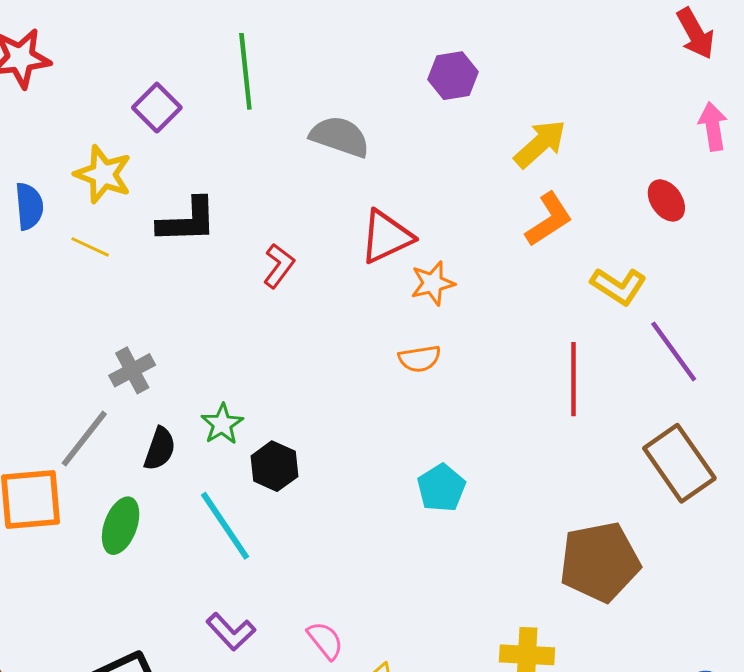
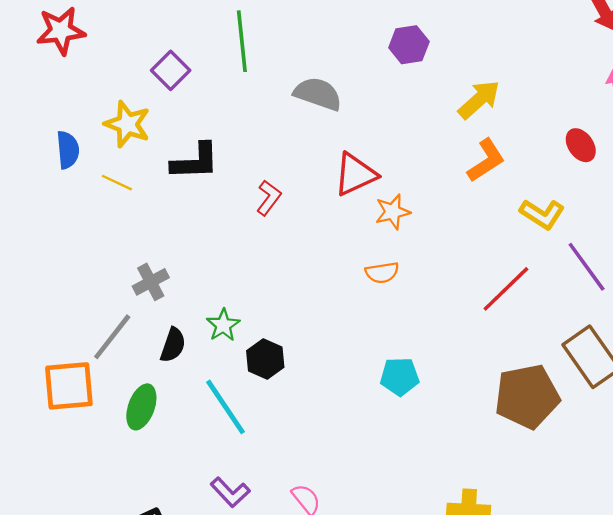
red line: (573, 379) -> (506, 289), turned 46
cyan pentagon: (441, 488) -> (400, 377), turned 30
brown pentagon: (600, 562) -> (527, 396), moved

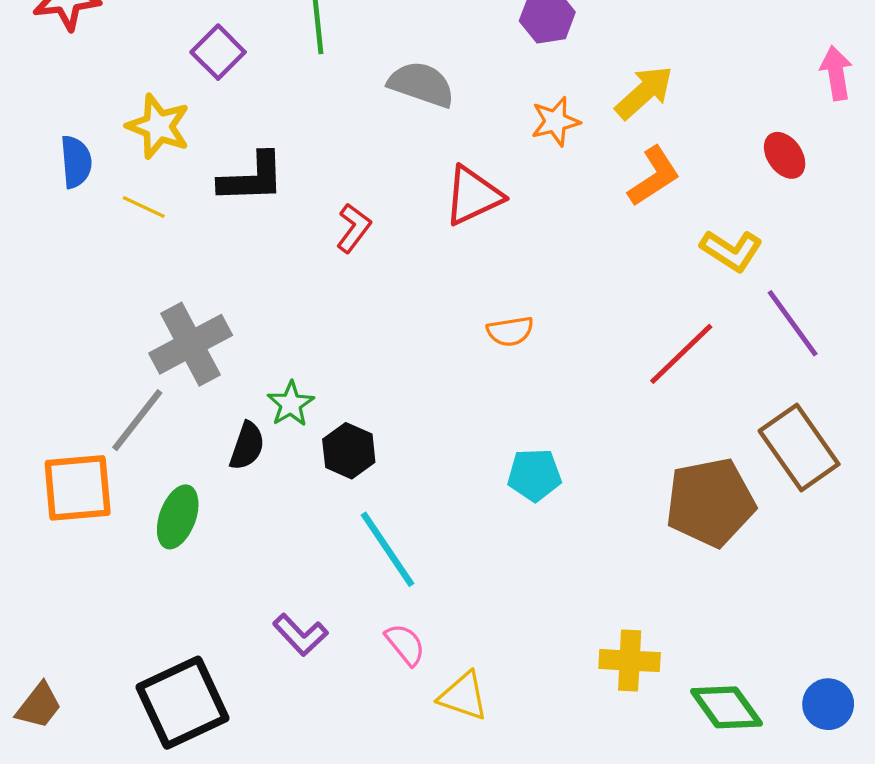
orange star: (393, 212) -> (555, 121), moved
gray cross: (151, 282) -> (191, 344), size x1.6
black semicircle: (173, 345) -> (247, 446), moved
cyan line: (226, 407) -> (387, 549), moved

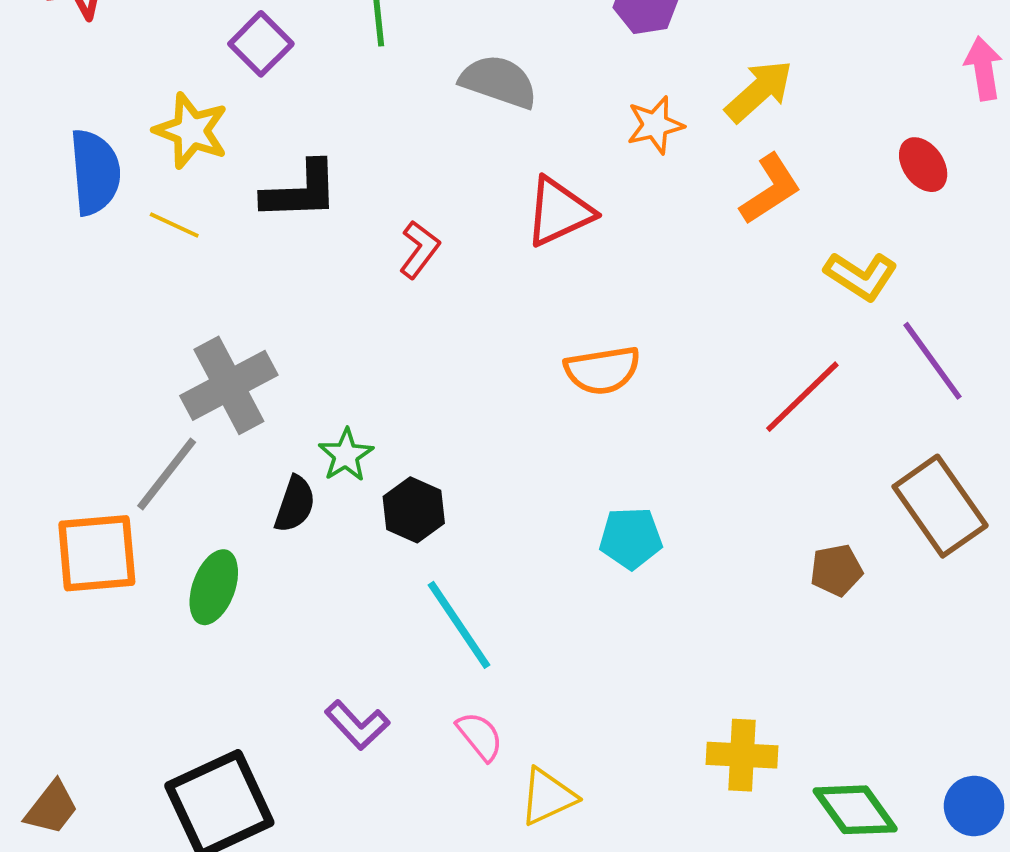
blue semicircle: (76, 162) -> (95, 172), size x1.4
orange semicircle: (510, 331) -> (602, 370), size x1.4
brown pentagon: (710, 502) -> (836, 570), size x0.5
yellow triangle: (463, 696) -> (548, 797), turned -44

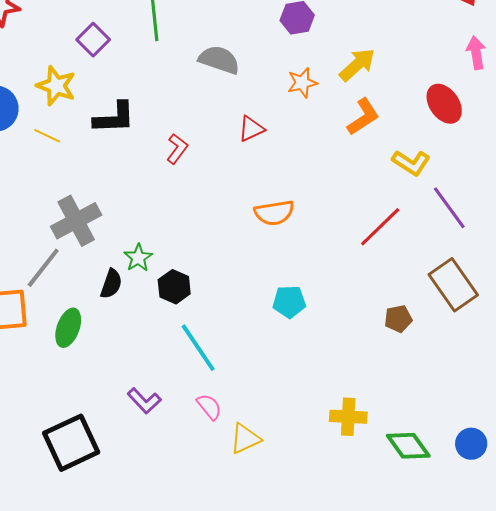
red ellipse: (923, 165) -> (444, 104), size x1.4
red triangle: (559, 212) -> (251, 129), size x0.7

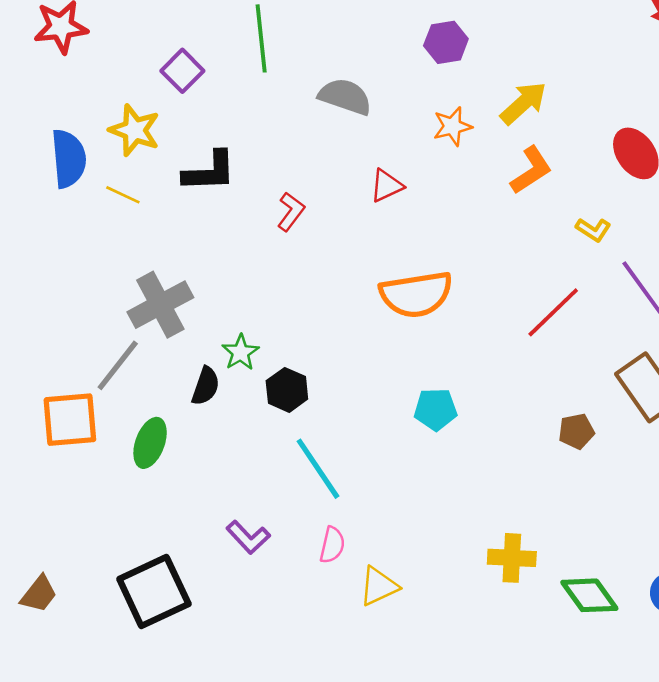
yellow L-shape: (411, 163) -> (593, 230), size x0.7
orange semicircle: (274, 213) -> (416, 294), size x1.4
pink semicircle: (209, 407) -> (332, 545), turned 52

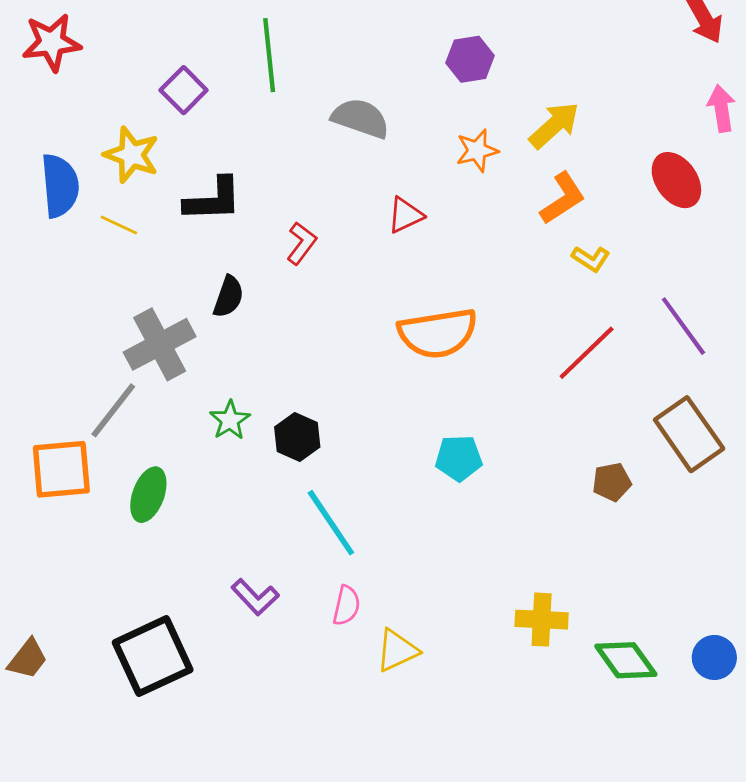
yellow L-shape: (593, 230) -> (591, 259), moved
green star: (240, 352) -> (230, 420), moved
black semicircle: (206, 386) -> (228, 297), moved

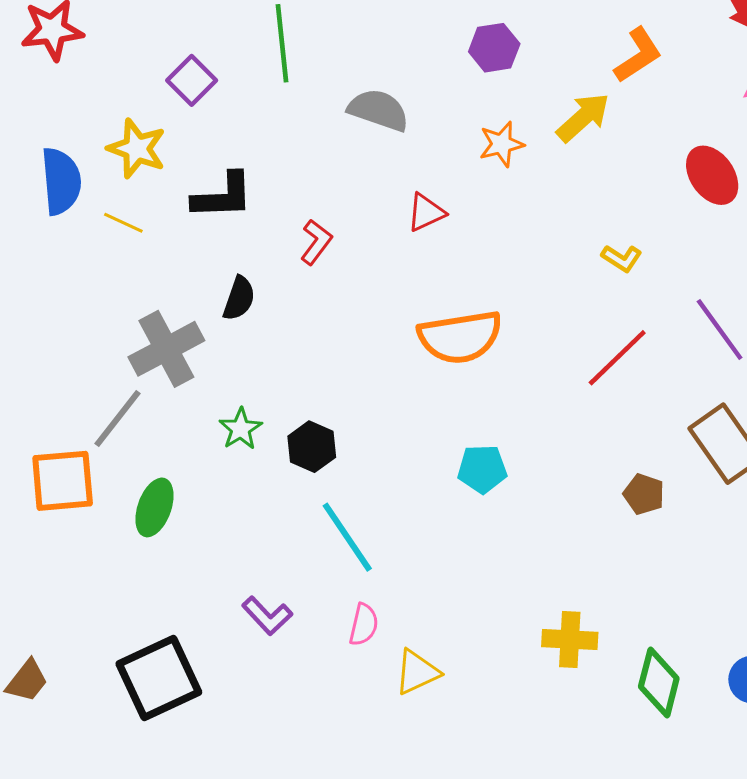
orange L-shape: (563, 198) -> (638, 55), moved
brown pentagon: (612, 482) -> (644, 494), turned 30
green diamond: (626, 660) -> (659, 682), turned 50

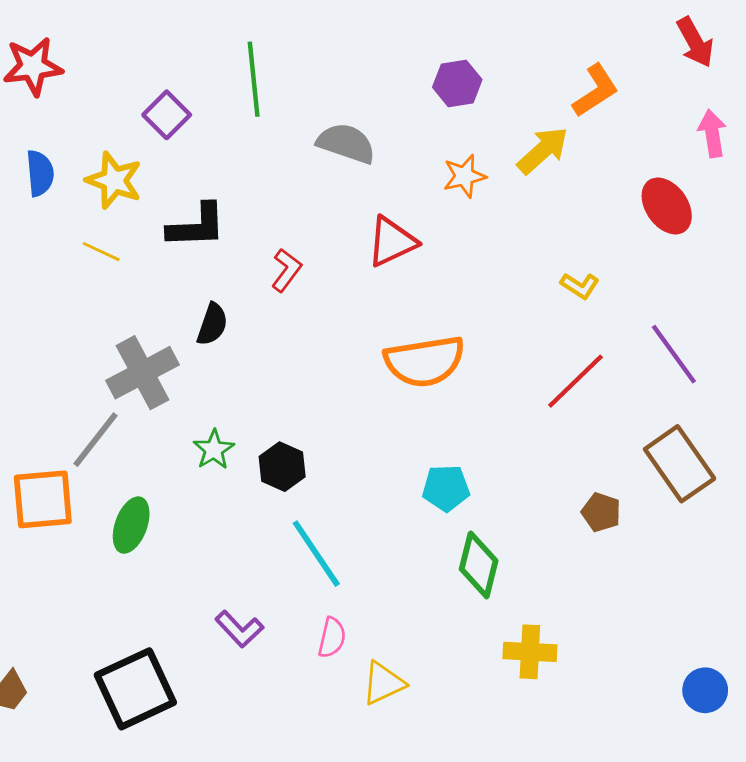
blue semicircle: (61, 181) -> (40, 173), moved, size x0.7
red triangle: (426, 212) -> (392, 242), size x1.4
green diamond: (659, 682) -> (479, 565), moved

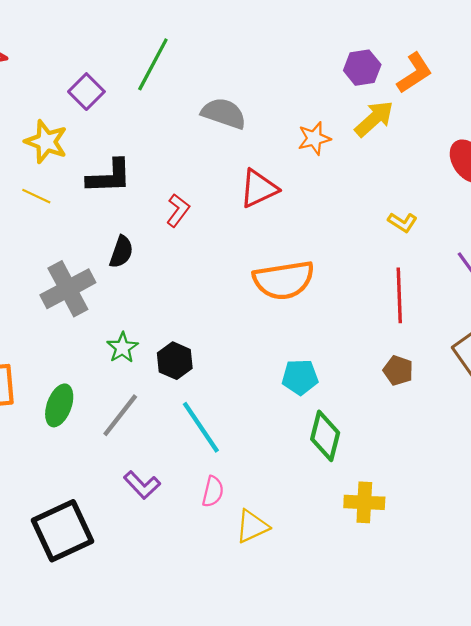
green line: (254, 79) -> (153, 64), turned 34
purple hexagon: (457, 83) -> (362, 68), moved
red line: (576, 381) -> (399, 295), turned -48
gray line: (95, 440) -> (120, 415), moved
brown pentagon: (601, 512) -> (398, 371), moved

